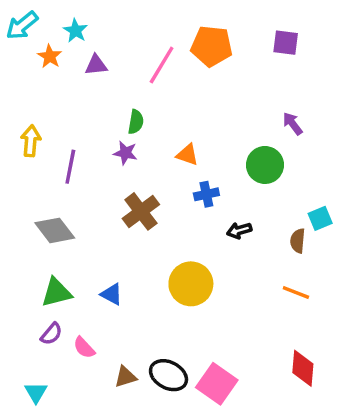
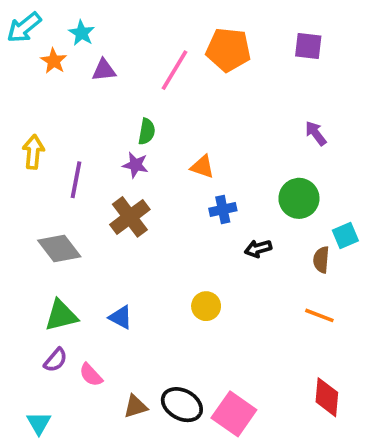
green circle: (265, 165) -> (299, 198), moved
brown cross: (141, 211) -> (130, 217), moved
yellow circle: (191, 284) -> (206, 306), size x0.6

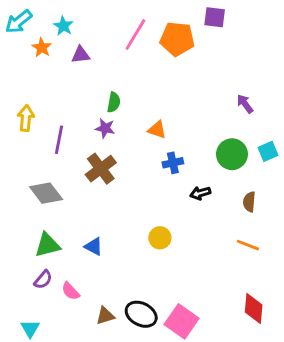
purple square: (308, 46) -> (215, 17), moved
pink line: (174, 70) -> (135, 35), moved
cyan square: (345, 236) -> (268, 151), moved

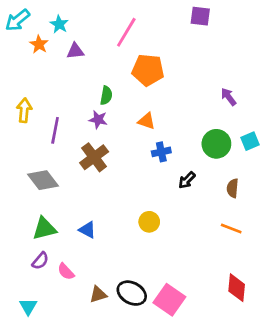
orange pentagon: (177, 39) -> (148, 70), moved
black arrow: (200, 193) -> (187, 180), turned -30

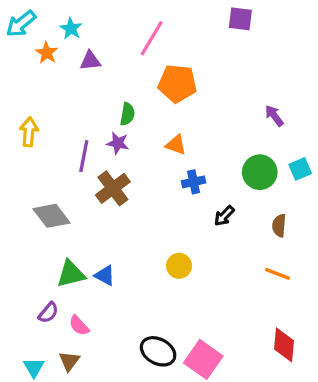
purple line: (55, 130) -> (84, 156), moved
green triangle: (44, 229) -> (71, 274), moved
brown triangle: (98, 294) -> (69, 361), moved, turned -36

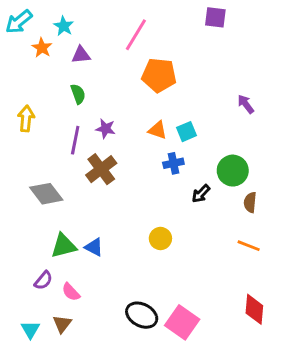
green semicircle: (127, 114) -> (78, 94), moved, turned -30
cyan square: (300, 169) -> (186, 132), moved
green circle: (260, 172) -> (233, 171), moved

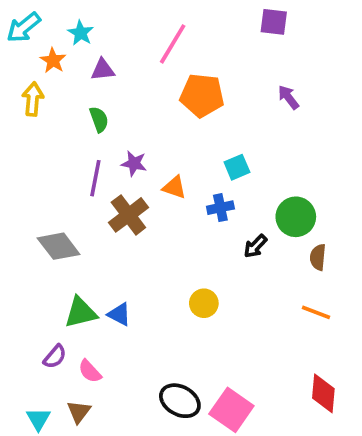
purple arrow: (246, 104) -> (288, 97), moved
yellow arrow: (26, 119) -> (33, 99), moved
orange triangle: (158, 130) -> (174, 187), moved

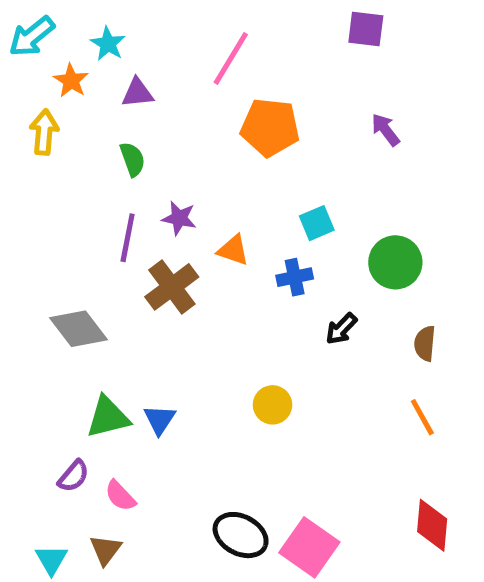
green circle: (296, 217) -> (395, 262), moved
orange line: (316, 312) -> (422, 417), turned 40
blue triangle: (119, 314) -> (160, 420), turned 35

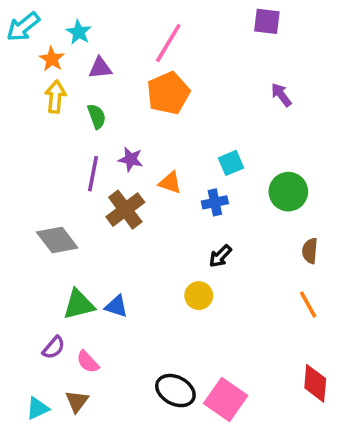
orange pentagon: (270, 127) -> (168, 93), moved, turned -30
yellow arrow: (44, 132) -> (55, 97), moved
black arrow: (341, 329) -> (220, 256), moved
blue triangle: (160, 420) -> (116, 306), turned -45
cyan triangle: (51, 560) -> (37, 408), turned 35

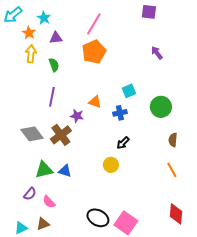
purple star: (131, 159) -> (77, 116), moved
brown cross: (125, 210) -> (61, 135), moved
brown triangle: (77, 401) -> (43, 224), turned 32

